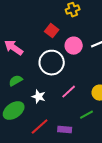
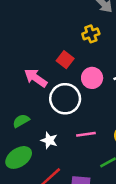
pink arrow: (14, 48) -> (36, 78), moved
pink line: (69, 92) -> (86, 134), turned 35

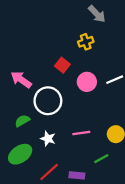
pink arrow: (36, 78) -> (21, 80), moved
white circle: (65, 99) -> (48, 101), moved

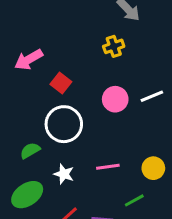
red square: (62, 65) -> (61, 83), moved
pink arrow: (21, 80) -> (29, 60), moved, turned -65

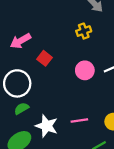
white circle: (64, 124) -> (17, 83), moved
white star: (64, 174) -> (47, 126), size x1.5

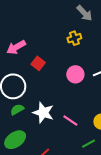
pink line: (79, 121) -> (70, 121), turned 42
white star: (47, 126) -> (43, 113), moved

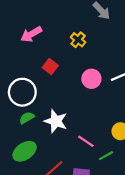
yellow cross: (74, 38) -> (78, 40), moved, turned -32
pink arrow: (16, 47) -> (31, 34), moved
pink line: (70, 121) -> (86, 141), moved

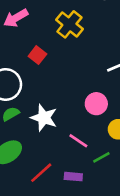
yellow cross: (78, 40) -> (69, 24), size x1.5
pink circle: (91, 79) -> (96, 104), moved

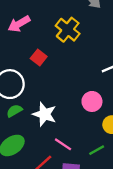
pink line: (78, 141) -> (63, 144), moved

